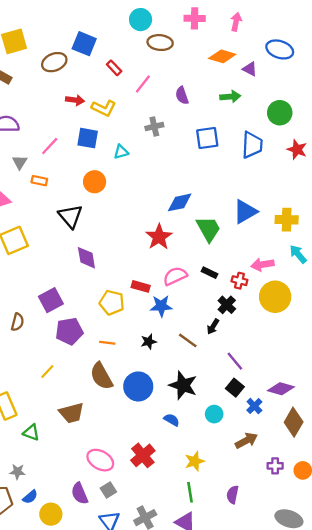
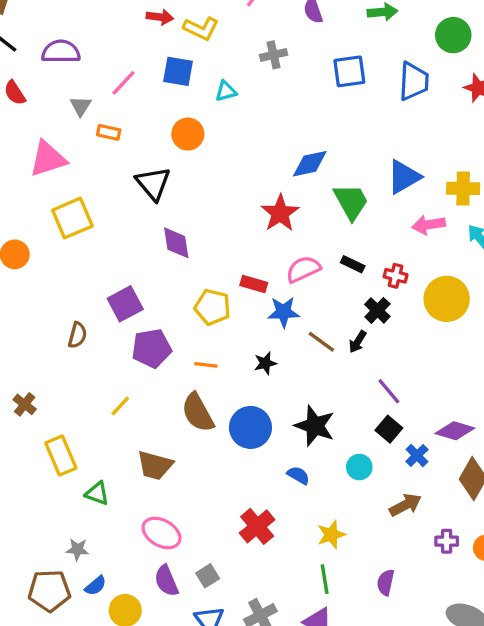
pink arrow: (262, 265) -> (429, 225), moved
brown line: (188, 340) -> (321, 342), moved
brown trapezoid: (72, 413) -> (155, 465), turned 30
pink ellipse: (100, 460) -> (161, 533), moved

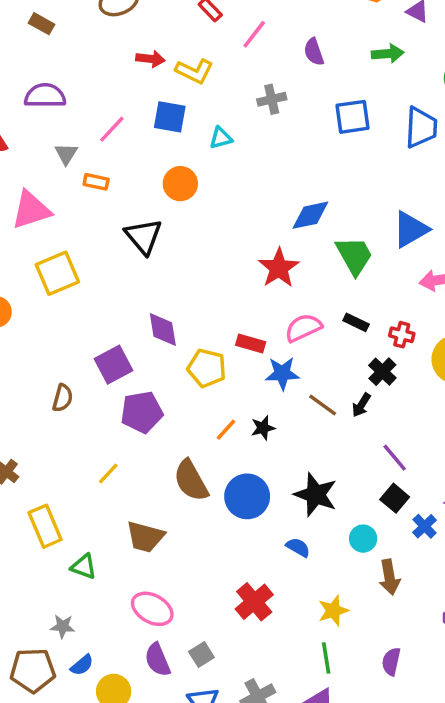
purple diamond: (176, 243) -> (163, 329), moved
orange line: (206, 365) -> (226, 430), moved, turned -55
brown arrow: (405, 505) -> (389, 577), moved, turned 108

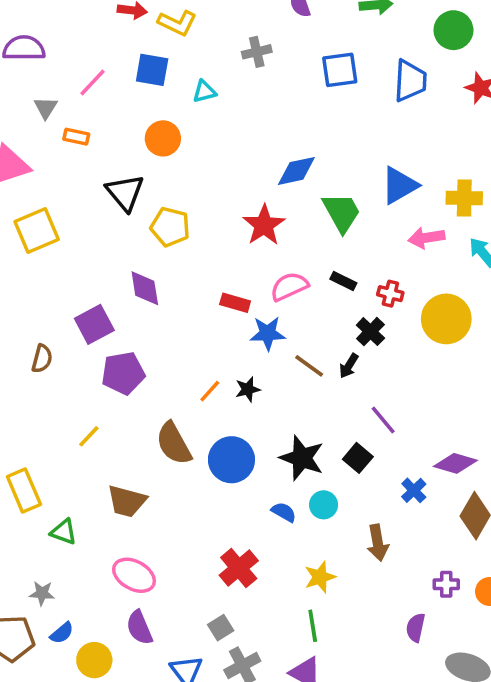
yellow pentagon: (207, 368) -> (170, 227), moved
black square: (395, 498) -> (358, 458), moved
cyan circle: (363, 539) -> (324, 505), moved
gray square: (201, 655) -> (221, 628), moved
purple semicircle: (391, 662) -> (416, 628), moved

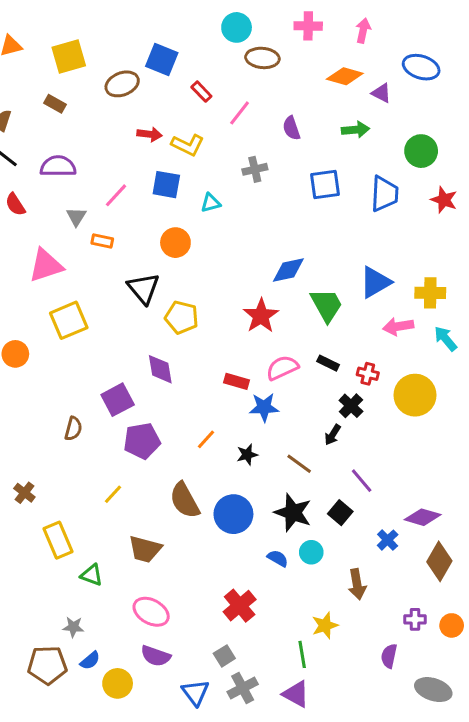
brown line: (309, 366) -> (299, 464), moved
orange line: (210, 391) -> (206, 439), moved
yellow star: (320, 577) -> (325, 625), moved
purple semicircle: (139, 628) -> (156, 656), turned -48

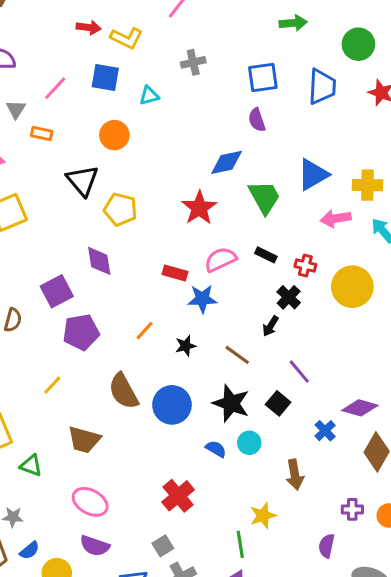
purple semicircle: (291, 128) -> (257, 120), moved

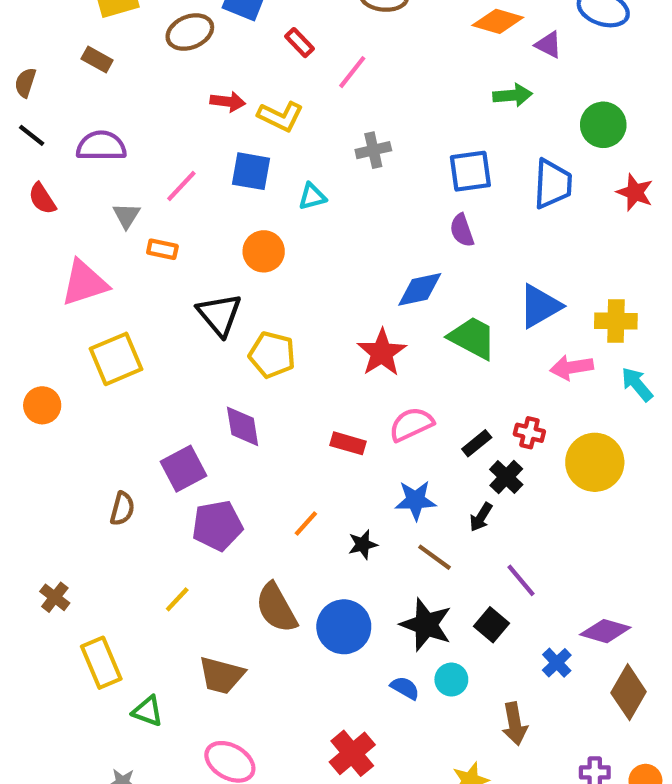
green trapezoid: (264, 197) -> (472, 338), turned -33
black rectangle: (266, 255) -> (477, 443), moved, turned -65
blue star: (202, 299) -> (416, 500), moved

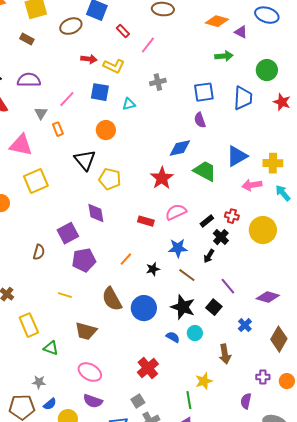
orange rectangle: (162, 249) -> (58, 129), turned 56
pink triangle: (84, 283) -> (21, 145), turned 30
yellow line: (177, 599) -> (65, 295), turned 64
purple diamond: (605, 631) -> (268, 297), moved

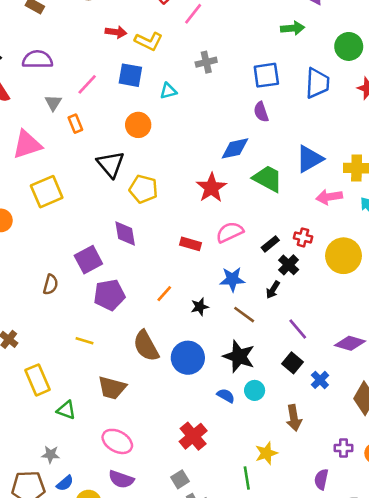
pink triangle: (21, 145) -> (27, 145), turned -30
black square: (214, 307) -> (292, 363), moved

